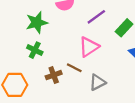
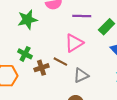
purple line: (96, 17) -> (82, 16), turned 36
green cross: (35, 50) -> (25, 54), moved

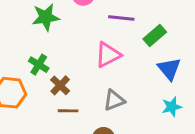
brown line: (60, 62) -> (68, 111), moved, turned -32
brown cross: (42, 68) -> (60, 85), turned -32

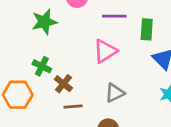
green rectangle: (155, 36) -> (147, 29), turned -40

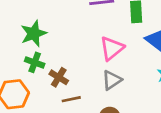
green star: (44, 22) -> (34, 33), moved
pink triangle: (105, 51) -> (112, 48), moved

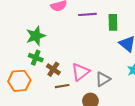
pink triangle: (112, 48) -> (80, 72), moved
gray triangle: (112, 80) -> (103, 79), moved

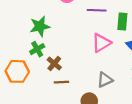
green cross: (36, 58) -> (37, 49), turned 32
pink triangle: (80, 72) -> (101, 43), moved

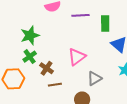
pink triangle: (101, 43) -> (77, 57), moved

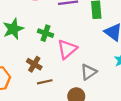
green cross: (30, 57) -> (45, 33), moved, turned -32

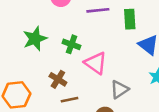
pink triangle: (67, 49) -> (96, 63), turned -45

